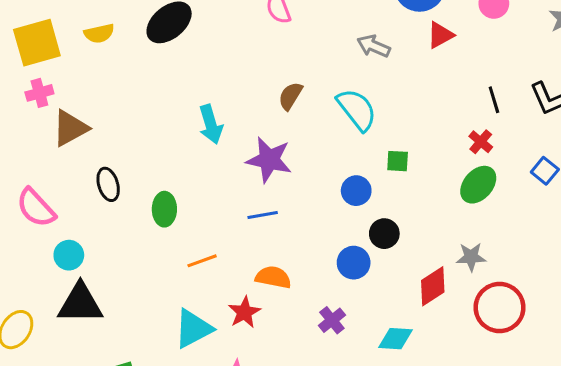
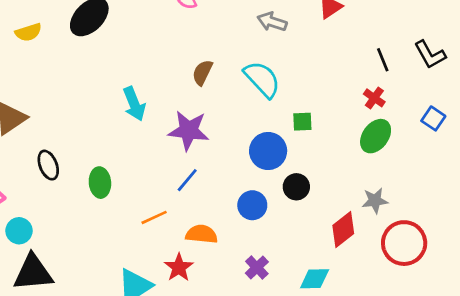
blue circle: (356, 191) -> (268, 151), size x1.4
blue line: (263, 215) -> (187, 180), turned -35
orange line: (202, 261) -> (154, 217), moved
blue circle: (354, 263) -> (252, 205), moved

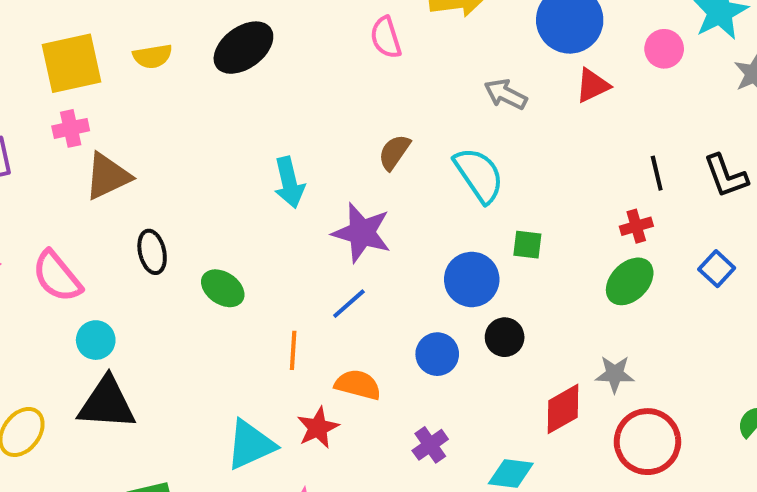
red cross: (374, 98) -> (636, 226), turned 30
green ellipse: (100, 183) -> (223, 288), turned -60
orange line: (154, 217) -> (293, 350), turned -70

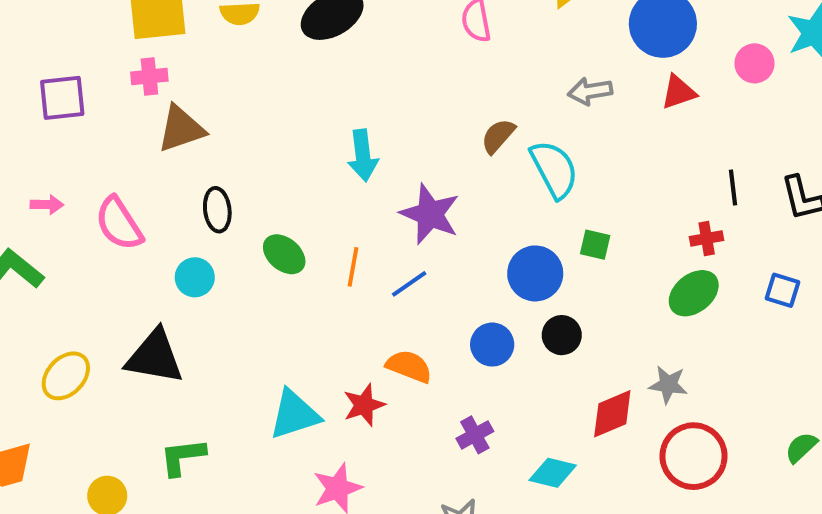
gray arrow: (506, 94) -> (590, 91), turned -42
brown semicircle: (394, 152) -> (498, 136), moved
blue square: (717, 269) -> (783, 290), turned -32
cyan circle: (96, 340) -> (195, 277), moved
orange line: (293, 350) -> (353, 267), moved

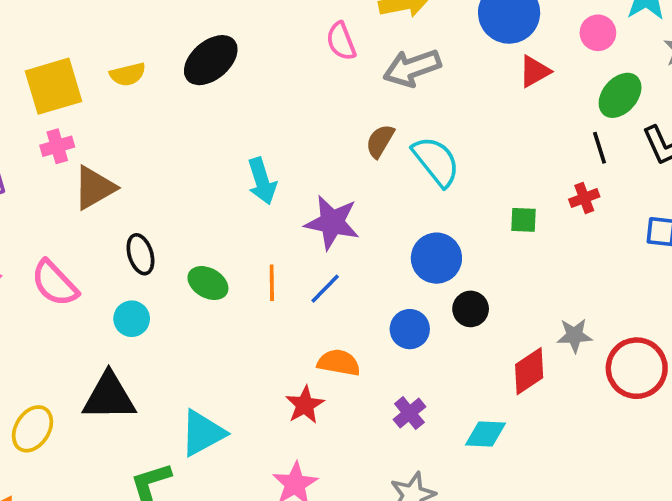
gray arrow: (590, 91) -> (412, 68), moved, size x1.4
green square: (595, 245) -> (524, 220), moved
green ellipse: (694, 293) -> (620, 95), moved
cyan triangle: (294, 414) -> (203, 433), moved
red circle: (694, 456) -> (637, 368), moved

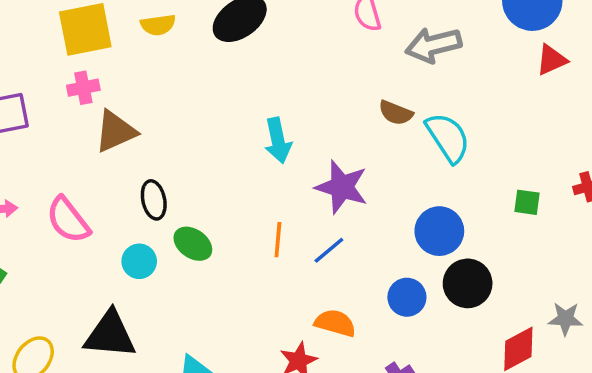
brown semicircle: (380, 141) -> (396, 113), turned -104
green ellipse: (208, 283) -> (193, 244), moved
black circle: (471, 309) -> (468, 283), size x1.4

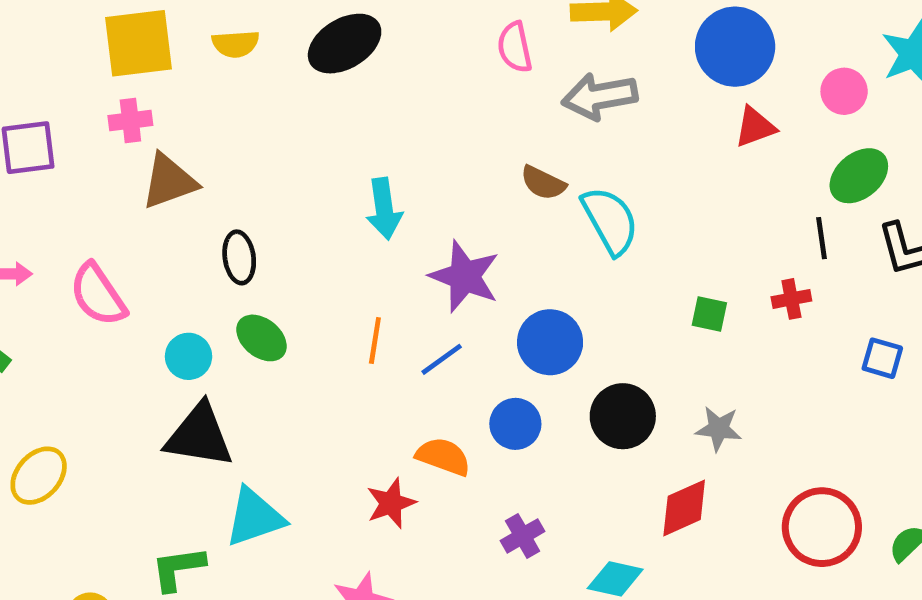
black ellipse: (154, 200) -> (239, 257), moved
blue circle: (439, 231) -> (550, 342), moved
blue circle: (407, 297) -> (515, 424), moved
gray star: (565, 319) -> (719, 429), moved
black triangle: (110, 335) -> (199, 436), moved

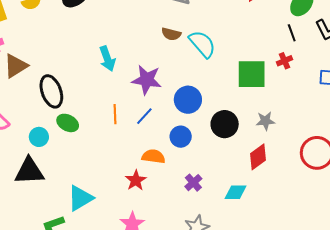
black ellipse: (239, 257) -> (51, 91), size x1.5
green square: (709, 314) -> (252, 74), size x2.0
black triangle: (199, 436) -> (29, 171), moved

